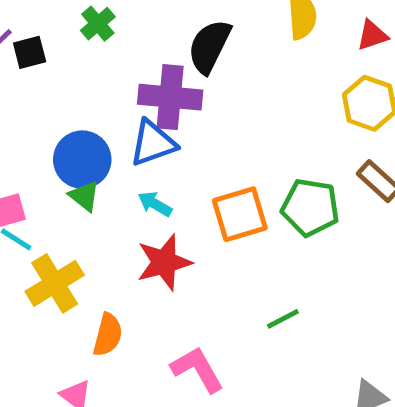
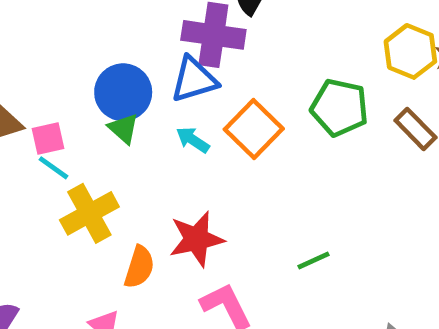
green pentagon: (310, 207) -> (339, 108), moved
orange square: (240, 214) -> (254, 129), moved, turned -32
red star: (164, 262) -> (197, 239), moved

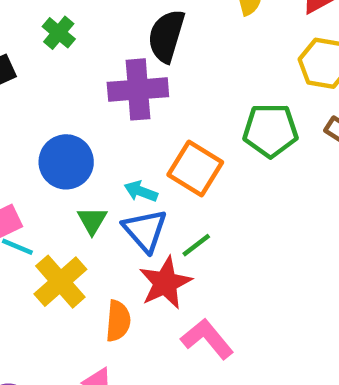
blue triangle: (194, 80) -> (145, 230), moved, turned -42
green triangle: (123, 129) -> (92, 220), moved, turned 32
green line: (314, 260) -> (196, 245), moved

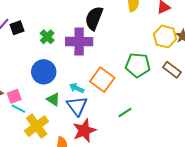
green cross: (59, 33) -> (47, 37), moved
green triangle: (92, 220) -> (53, 99), turned -32
green line: (196, 245) -> (125, 112), moved

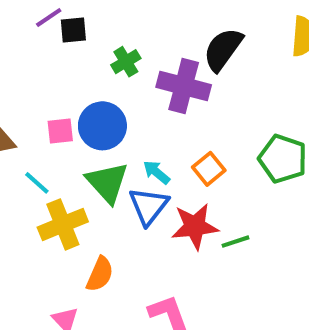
orange square: (102, 80) -> (209, 169), size x0.7
pink square: (14, 96) -> (60, 131), moved
green triangle: (53, 99) -> (107, 182), size x1.6
red star: (84, 131) -> (195, 226), moved

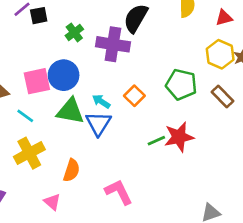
pink square: (60, 131) -> (37, 81), size x1.5
green triangle: (107, 182) -> (70, 111), turned -32
yellow cross: (63, 224) -> (29, 153), moved
red star: (195, 226) -> (179, 137), moved

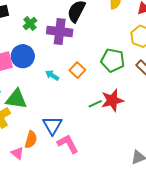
green triangle: (70, 111) -> (16, 99), moved
blue triangle: (98, 124) -> (52, 125), moved
orange semicircle: (72, 170) -> (31, 140), moved

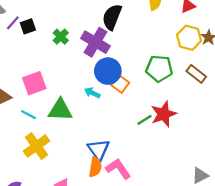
purple cross: (60, 31) -> (95, 42), turned 30
blue circle: (23, 56) -> (108, 71), moved
green triangle: (16, 99) -> (60, 110), moved
orange semicircle: (31, 140) -> (95, 167), moved

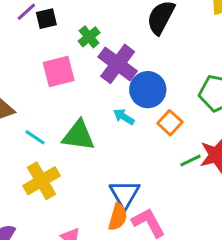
purple cross: (95, 42) -> (118, 64), moved
pink square: (34, 83) -> (59, 72), moved
orange square: (120, 84) -> (170, 123), moved

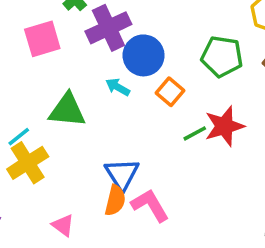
purple cross: (118, 64) -> (108, 28), turned 30
cyan line: (35, 137) -> (19, 137), moved, turned -70

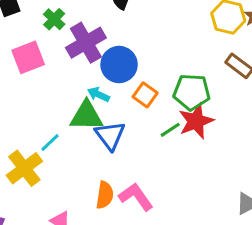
green pentagon: (222, 56) -> (192, 92), moved
green triangle: (67, 110) -> (86, 116), moved
cyan line: (19, 137) -> (50, 143), moved
blue triangle: (122, 174) -> (110, 135), moved

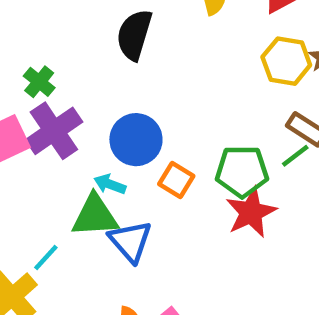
purple cross: (86, 43) -> (54, 131), moved
green line: (170, 130) -> (295, 156), moved

